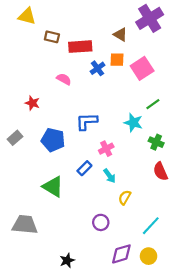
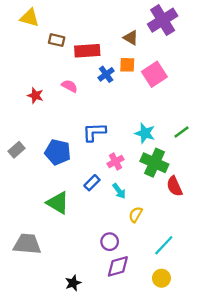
red star: (32, 103) -> (35, 95), moved
green line: (153, 104) -> (182, 132), moved
green cross: (156, 142) -> (154, 163), moved, size x1.6
purple diamond: (121, 254) -> (118, 266), moved

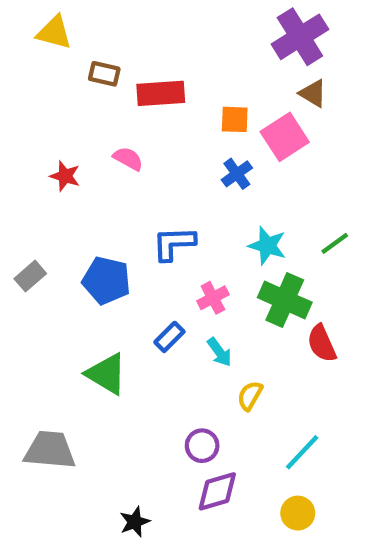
brown triangle: (131, 38) -> (313, 93), moved
blue cross: (106, 74) -> (237, 174), moved

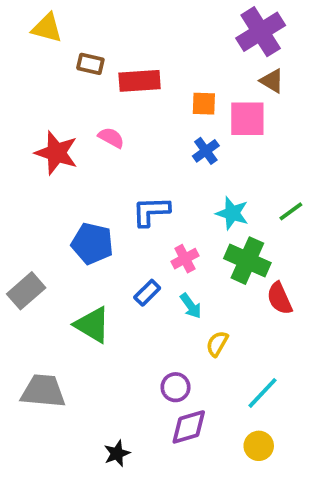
pink square: (285, 137) -> (247, 119), turned 33
red star: (65, 176) -> (56, 153), size x1.6
gray rectangle: (30, 276) -> (26, 291), moved, size x1.4

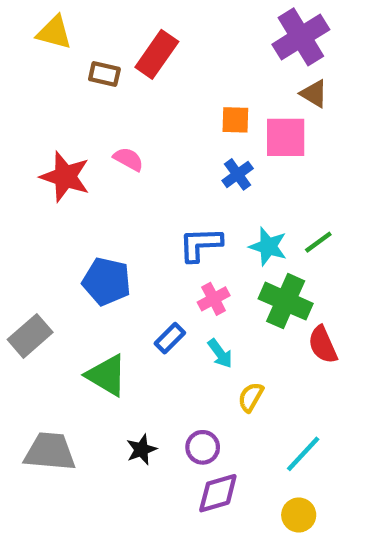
red rectangle: (140, 81) -> (157, 54), moved, turned -51
blue L-shape: (151, 211) -> (200, 244), moved
green line: (291, 211) -> (318, 242), moved
black star: (117, 453) -> (142, 449), moved

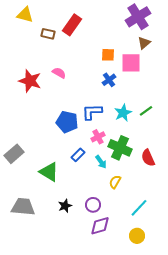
brown triangle: (314, 94) -> (144, 43), turned 48
cyan star: (268, 246) -> (123, 113), turned 30
blue pentagon: (107, 281) -> (67, 122), moved
green cross: (286, 301) -> (120, 148), moved

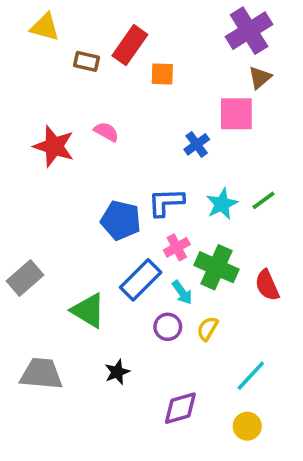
orange square: (108, 55) -> (162, 74), moved
blue rectangle: (78, 155) -> (141, 280), size x1.6
purple circle: (93, 205) -> (168, 327), moved

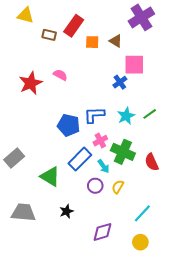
brown triangle: (260, 78) -> (116, 41), moved, turned -48
blue cross: (197, 144) -> (120, 82), moved
red star: (54, 146) -> (31, 83), turned 30

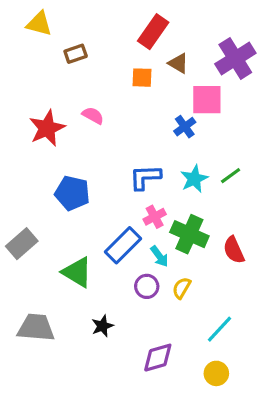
purple cross: (141, 17) -> (235, 59), moved
red rectangle: (74, 26) -> (153, 32), moved
brown rectangle: (49, 35) -> (76, 54), turned -32
orange square: (92, 42) -> (142, 78), moved
blue pentagon: (69, 125) -> (72, 193), moved

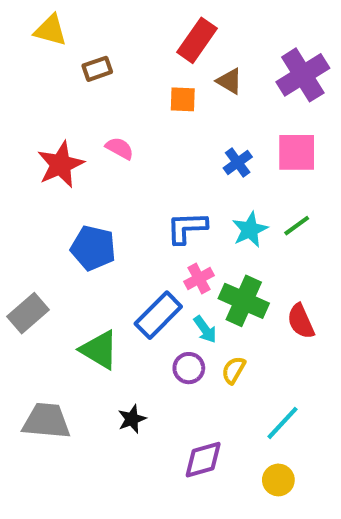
pink square: (207, 100) -> (297, 152), moved

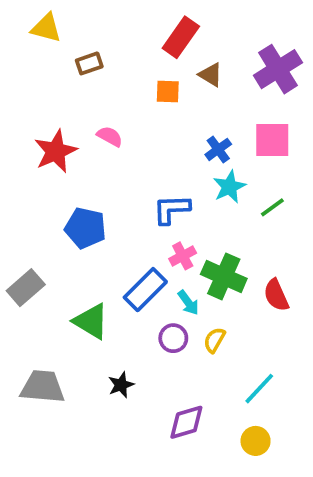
cyan star: (250, 230) -> (229, 187), moved

